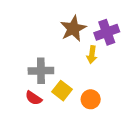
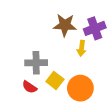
brown star: (73, 29) -> (65, 25), turned 30
orange circle: (91, 99) -> (80, 88), size x1.5

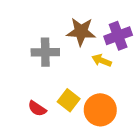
yellow arrow: (81, 48) -> (102, 60), turned 104
gray cross: (36, 63) -> (45, 52), moved

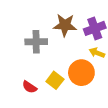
yellow arrow: (102, 60) -> (97, 53), moved
orange circle: (100, 110) -> (81, 73), moved

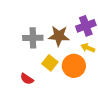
brown star: (65, 25) -> (59, 36), moved
yellow square: (55, 80) -> (50, 63), moved

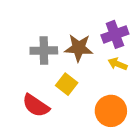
orange circle: (74, 66) -> (111, 111), moved
red semicircle: (27, 79) -> (36, 106), size x1.5

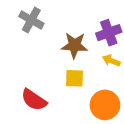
gray cross: (44, 51) -> (31, 20), moved, turned 30
yellow square: (67, 84) -> (74, 78), moved, turned -36

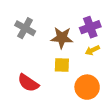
gray cross: (31, 20) -> (25, 28), moved
yellow arrow: (111, 61) -> (92, 50), turned -48

